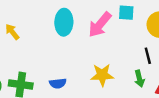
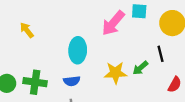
cyan ellipse: (64, 22) -> (78, 50), moved
green arrow: (139, 79) -> (140, 68), moved, turned 63

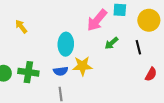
green arrow: (140, 68) -> (111, 43), moved
yellow star: (116, 73) -> (82, 66), moved

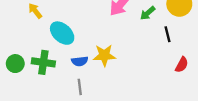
green arrow: (111, 43) -> (148, 13), moved
cyan ellipse: (66, 44) -> (62, 33), moved, turned -50

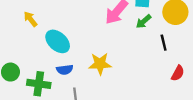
blue semicircle: (80, 61) -> (65, 70), moved
green cross: (43, 62) -> (39, 84), moved

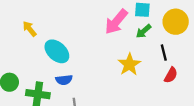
yellow star: (100, 64) -> (129, 64), moved, turned -30
red semicircle: (178, 73) -> (171, 75), moved

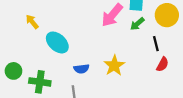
yellow star: (129, 64) -> (114, 65), moved
blue semicircle: (64, 80) -> (81, 69), moved

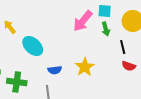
green arrow: (137, 24) -> (106, 29), turned -64
red semicircle: (162, 64) -> (129, 66), turned 80

